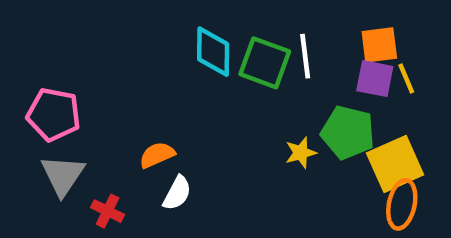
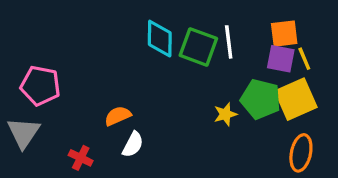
yellow square: (395, 164) -> (296, 99), moved
gray triangle: (63, 175) -> (24, 133), moved

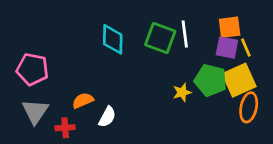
cyan diamond: (160, 39) -> (113, 39), moved
orange semicircle: (118, 116) -> (83, 101), moved
gray triangle: (24, 133) -> (35, 111), moved
orange ellipse: (301, 153) -> (249, 107), moved
red cross: (81, 158) -> (65, 128), turned -30

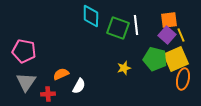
cyan diamond: (113, 39) -> (91, 16), moved
purple square: (227, 48) -> (167, 35), turned 30
yellow star: (182, 92) -> (124, 68), moved

